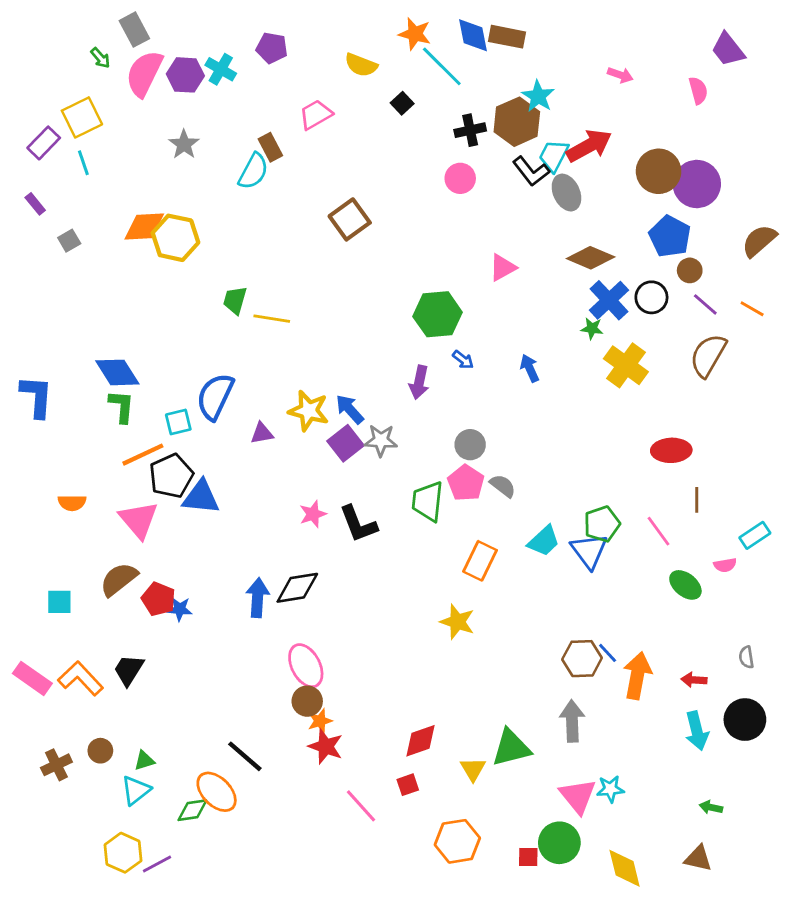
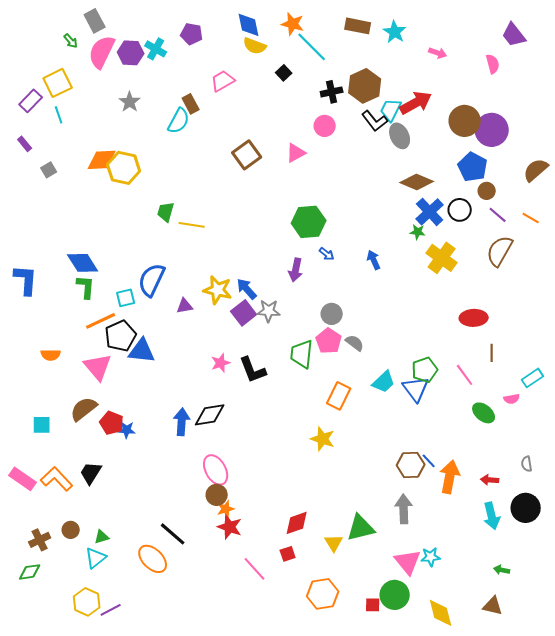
blue diamond: (473, 35) -> (249, 25), moved
cyan star: (538, 96) -> (395, 32), moved
pink triangle: (503, 268) -> (296, 153), moved
green diamond: (192, 810) -> (30, 572), moved

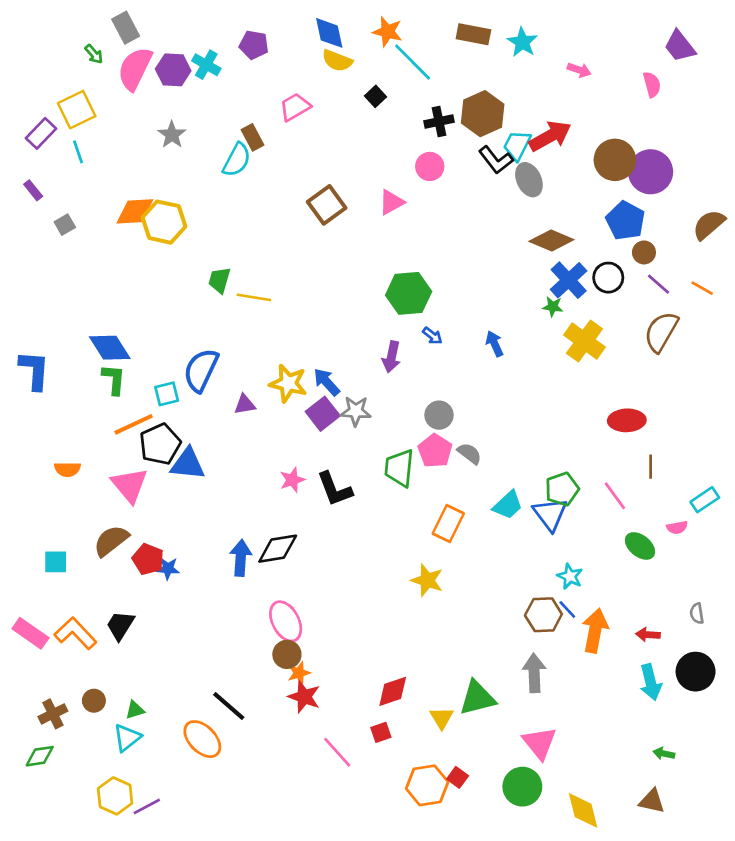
cyan star: (431, 557) -> (570, 576), moved, turned 30
red square: (373, 605) -> (458, 777), moved, turned 35

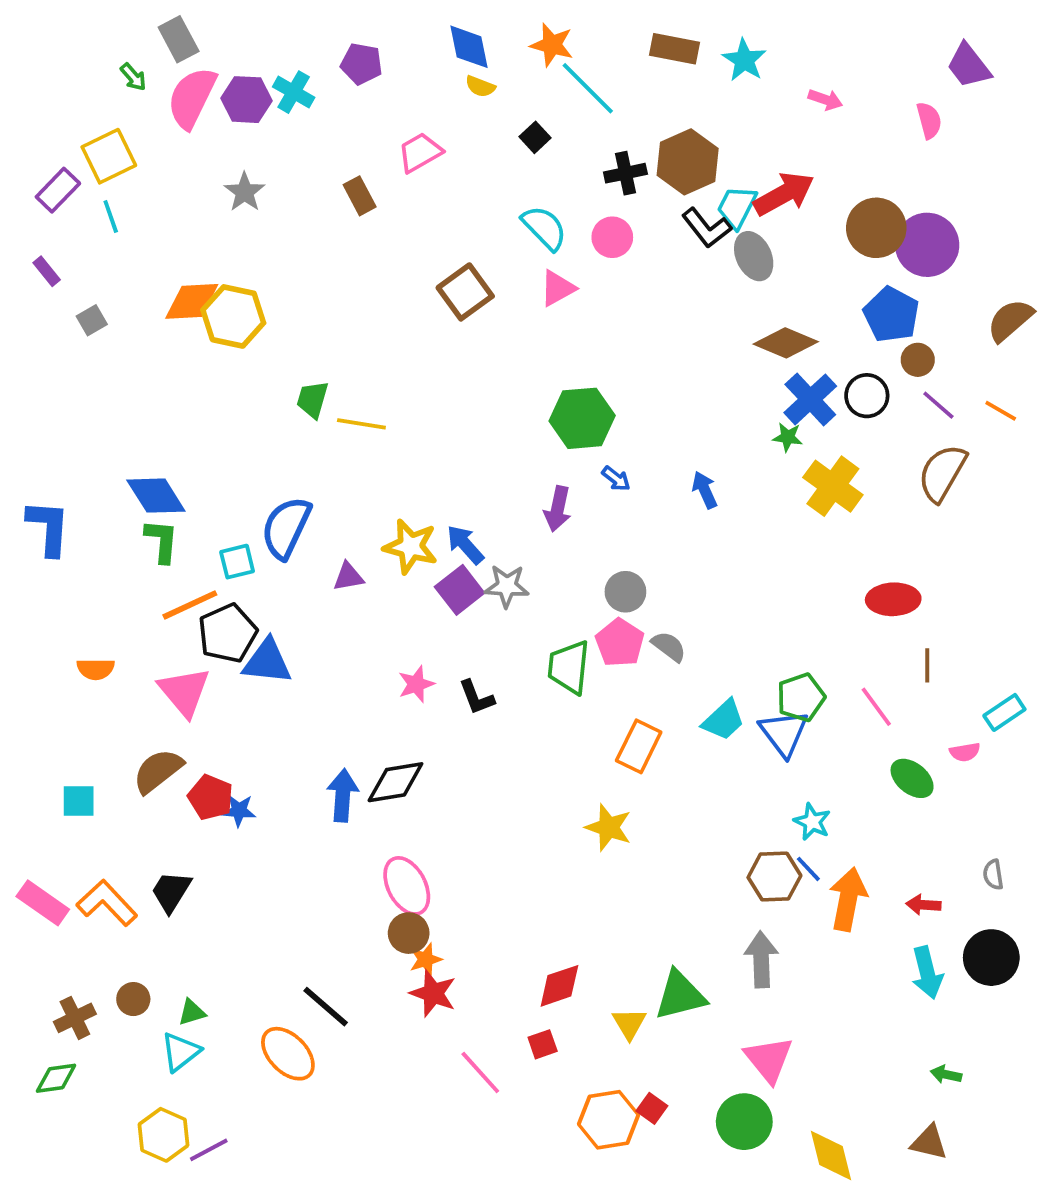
yellow semicircle: (337, 61) -> (480, 86), size x0.7
cyan semicircle: (237, 160) -> (544, 228), moved, turned -72
black L-shape: (335, 489) -> (477, 697), size x0.7

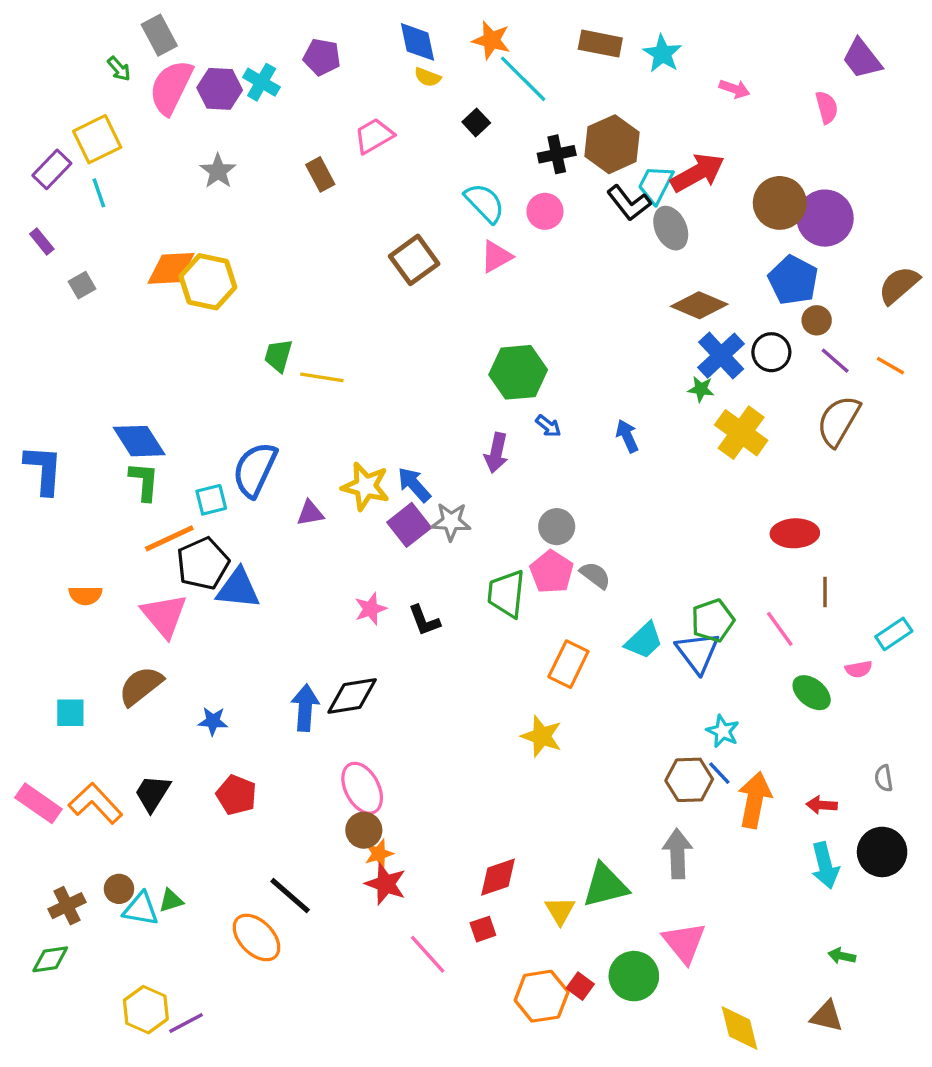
red pentagon: (211, 797) -> (236, 795), moved
cyan triangle: (180, 1052) -> (141, 909), moved, turned 48
green circle: (744, 1122) -> (634, 976), moved

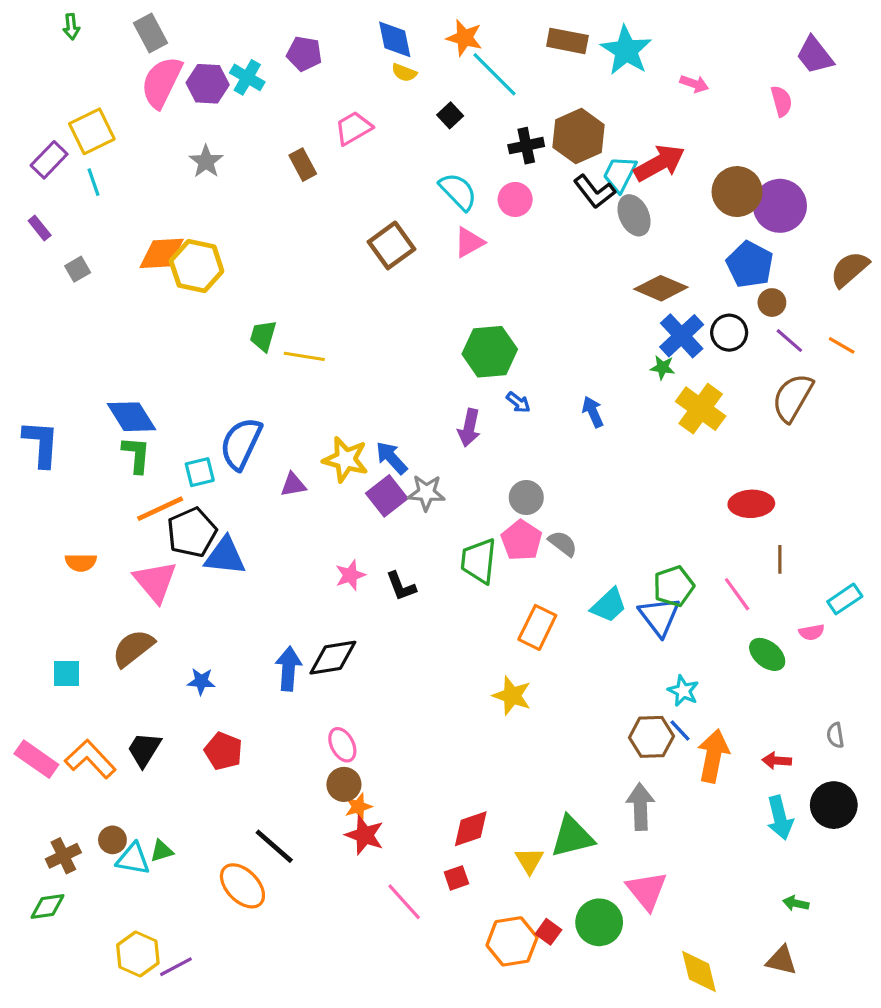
cyan star: (662, 54) -> (626, 50), size x1.4
green arrow: (119, 69) -> (71, 27), moved, turned 35
pink ellipse: (362, 788) -> (342, 745), size x0.7

